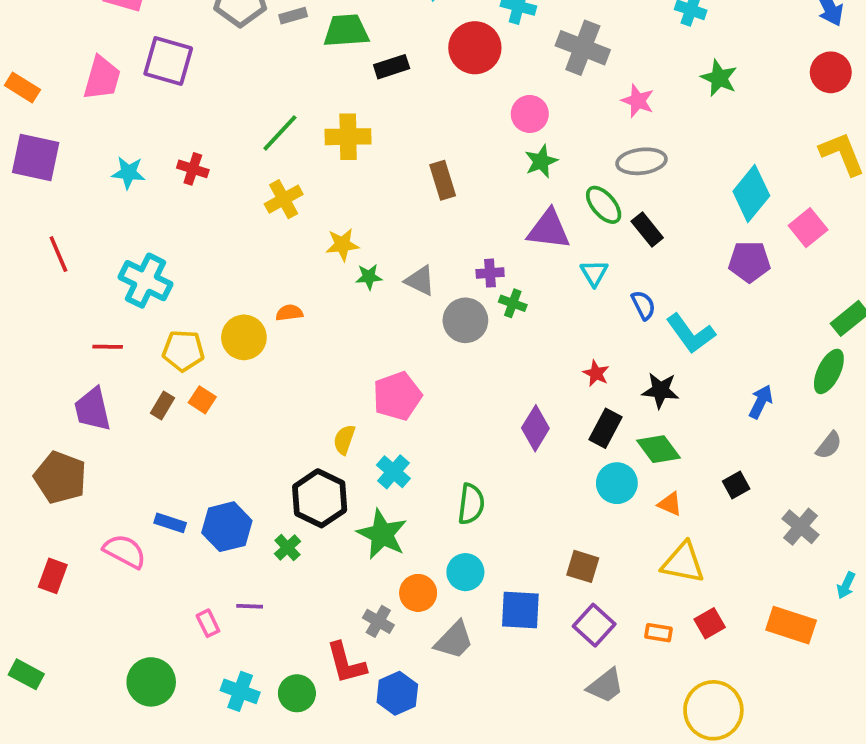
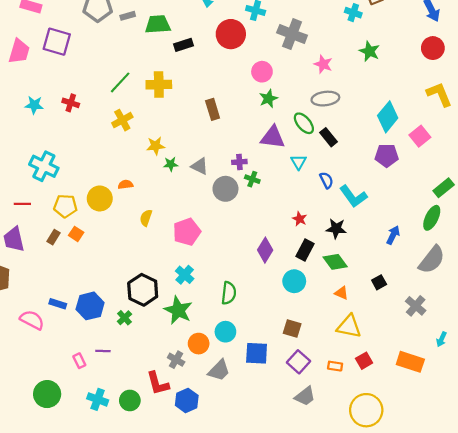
yellow semicircle: (344, 440) -> (146, 218), moved
gray semicircle: (829, 445) -> (432, 260), size x1.8
cyan circle: (617, 483) -> (294, 281), moved

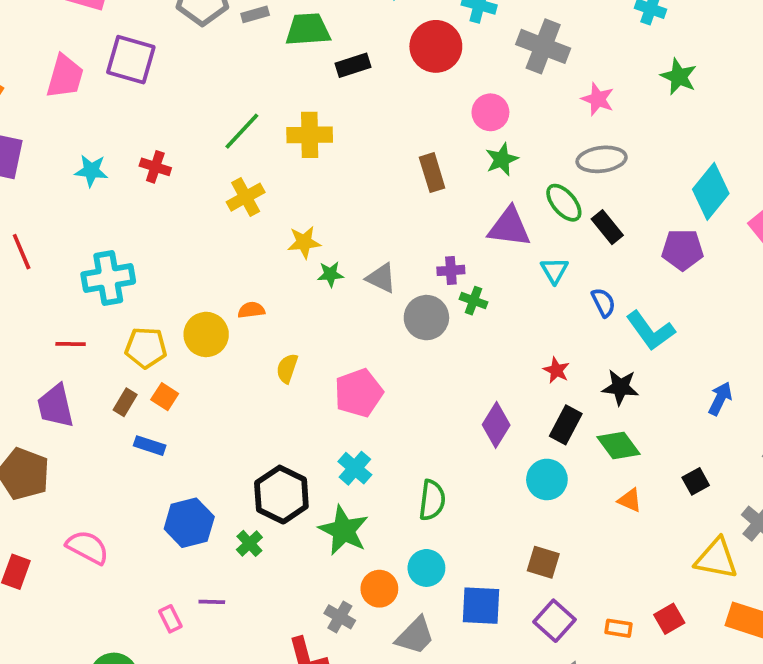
brown rectangle: (213, 109) -> (432, 173), moved
purple pentagon: (387, 156) -> (683, 250), moved
cyan cross: (44, 166) -> (108, 278), turned -36
blue rectangle: (58, 304) -> (150, 446), moved
yellow triangle: (349, 326) -> (716, 559), moved

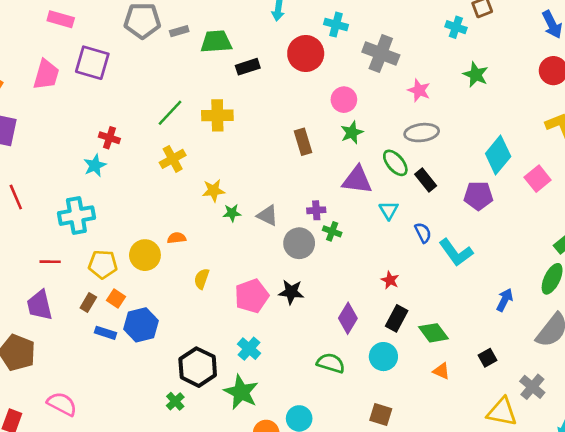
cyan star: (91, 171) -> (95, 165), moved, turned -30
black star: (620, 387) -> (291, 292), moved
green semicircle: (432, 500) -> (331, 363), moved, turned -80
blue hexagon: (189, 523) -> (141, 325), moved

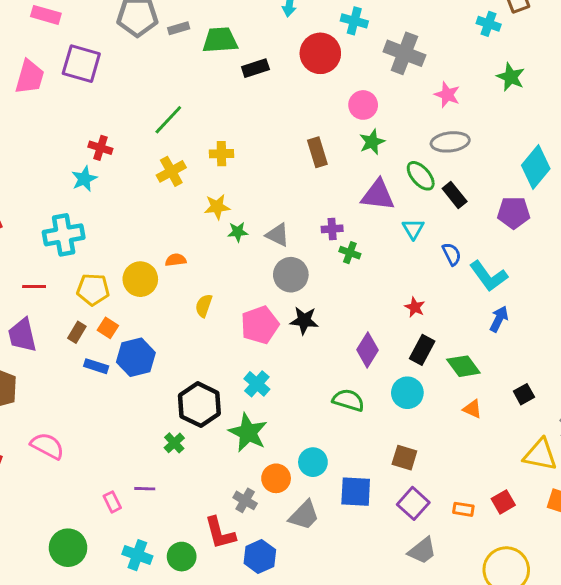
yellow cross: (217, 115) -> (221, 154), moved, size x0.7
gray circle: (299, 243) -> (291, 275), moved
blue arrow: (505, 300) -> (499, 319), moved

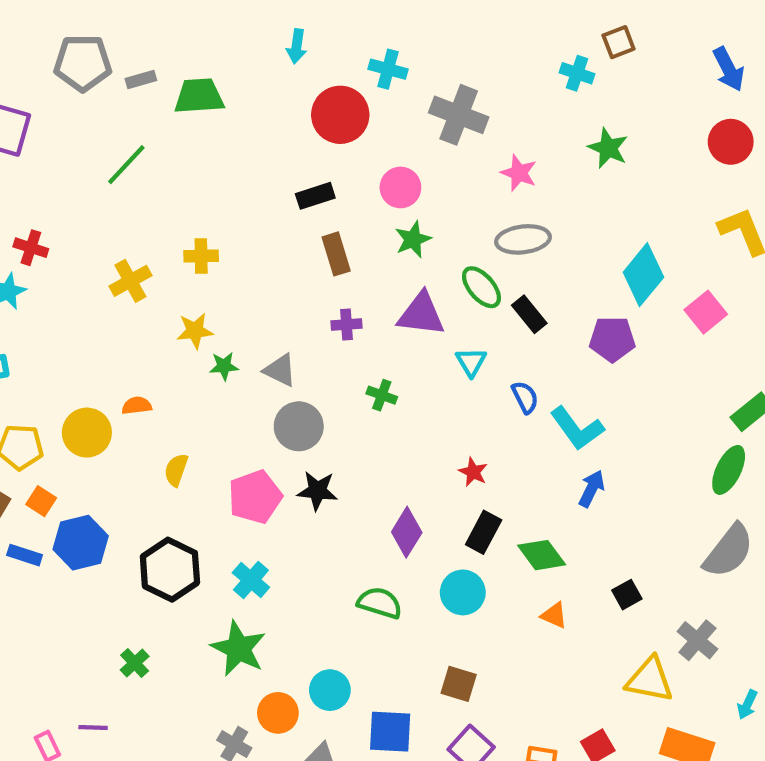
black rectangle: (255, 68) -> (315, 196), moved
green line: (168, 120) -> (126, 165), moved
purple cross: (332, 229) -> (346, 325), moved
black hexagon: (199, 405) -> (170, 570), moved

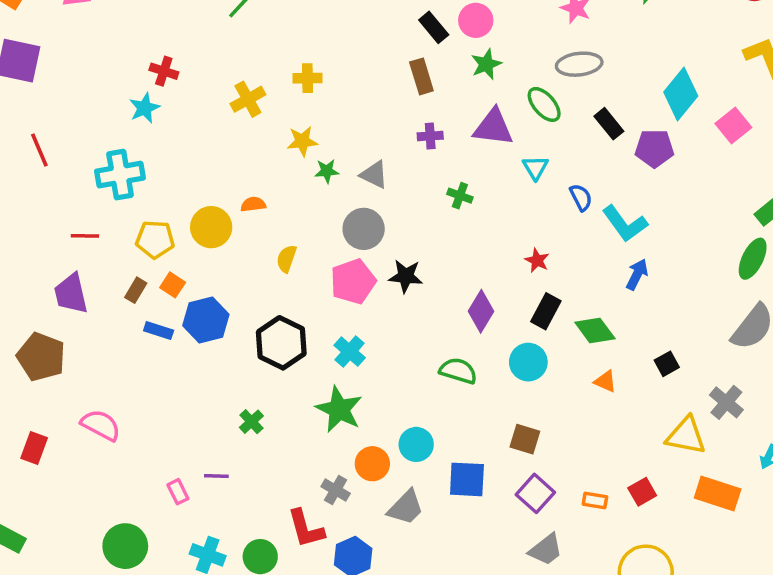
black rectangle: (315, 196) -> (434, 27), moved, turned 68
black rectangle: (529, 314) -> (609, 124), moved
gray circle: (299, 426) -> (364, 229), moved

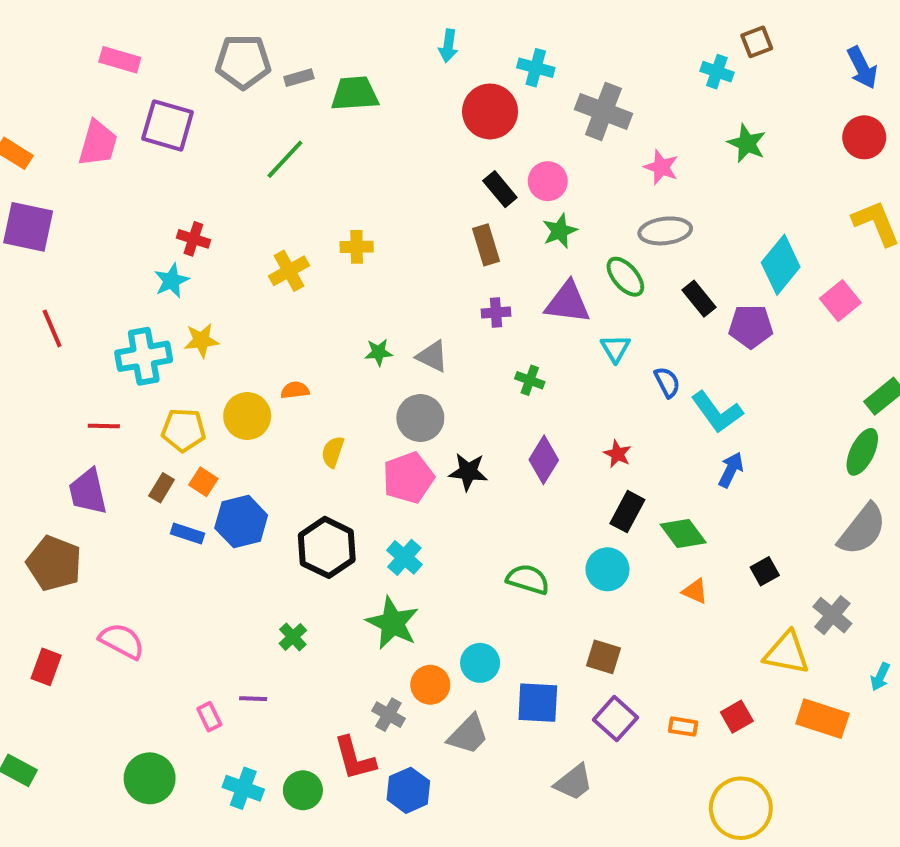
yellow star: (302, 141) -> (201, 340), moved
purple diamond: (481, 311) -> (544, 460), moved
gray trapezoid: (546, 550) -> (574, 782), moved

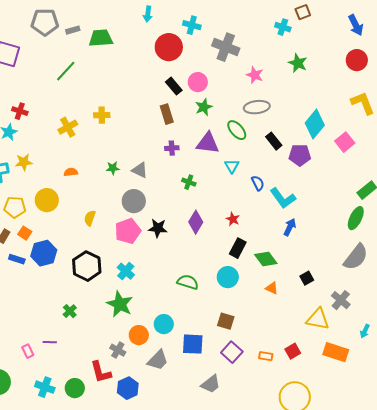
orange semicircle: (295, 390) -> (71, 172), moved

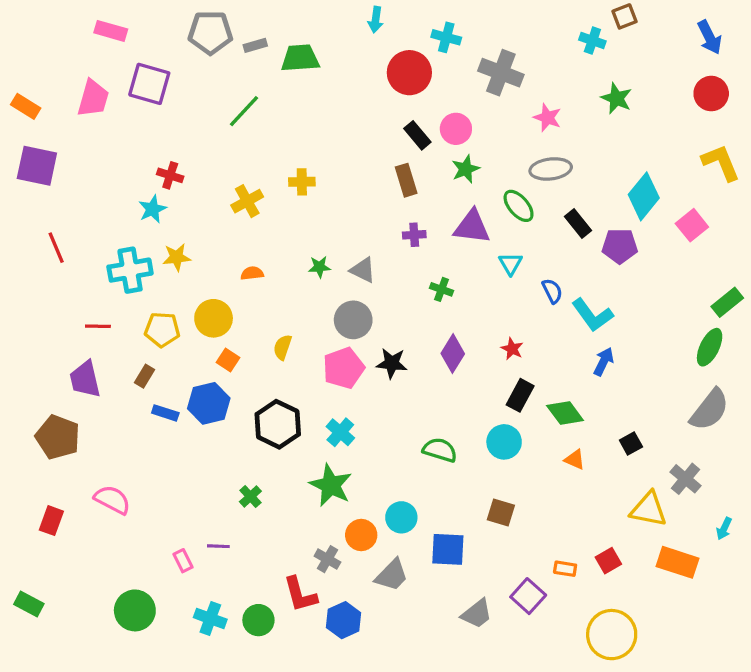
orange square: (25, 233) -> (228, 360), moved
purple square: (232, 352) -> (528, 596), moved

